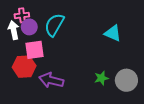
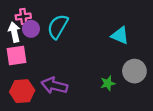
pink square: (34, 50) -> (17, 55), moved
red hexagon: (24, 67) -> (22, 91), moved
gray circle: (126, 80) -> (134, 71), moved

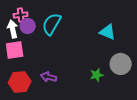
purple arrow: (54, 86) -> (49, 77), size x0.7

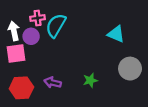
pink cross: (21, 15) -> (38, 18), moved
purple circle: (28, 26) -> (31, 36), moved
green star: (97, 75) -> (90, 80), moved

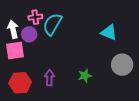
purple arrow: (53, 83) -> (49, 78), turned 77

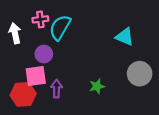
purple circle: (29, 34) -> (44, 54), moved
pink square: (15, 50) -> (36, 76), moved

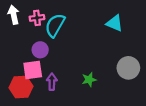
white arrow: (15, 33) -> (14, 15), moved
cyan triangle: (125, 37) -> (115, 23), moved

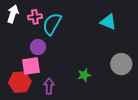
white arrow: (14, 15) -> (13, 14), turned 30
purple arrow: (52, 82) -> (49, 86), moved

